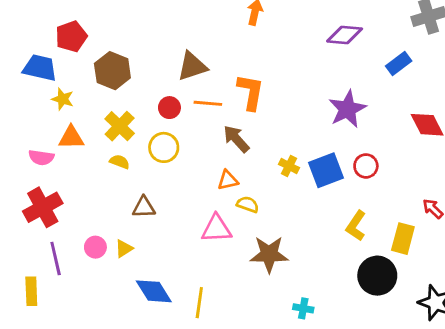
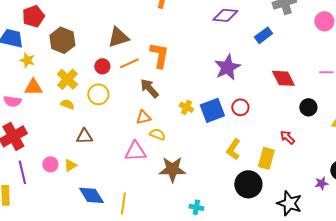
orange line: (208, 103) -> (129, 63), turned -30

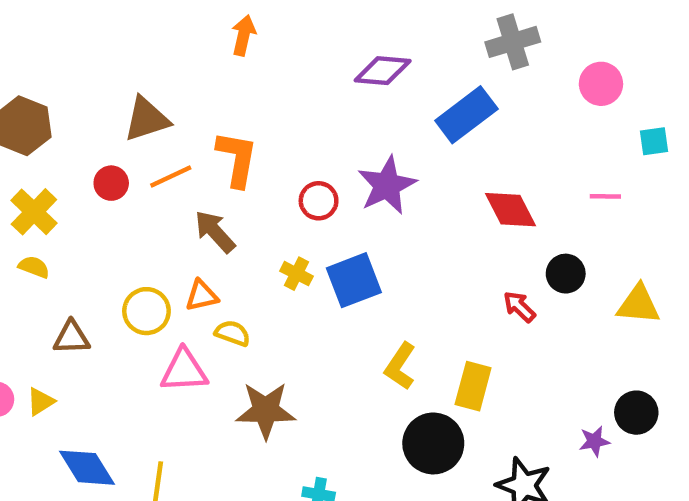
blue rectangle: (263, 35) -> (466, 115), size x1.5
yellow circle: (98, 94) -> (146, 311), moved
red circle: (240, 107) -> (319, 201), moved
red arrow: (287, 137) -> (519, 307), moved

